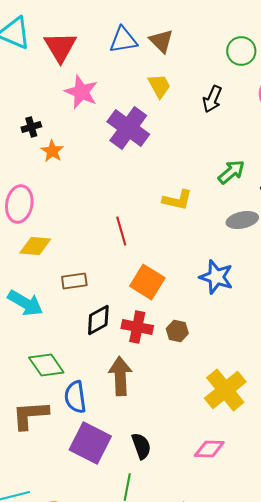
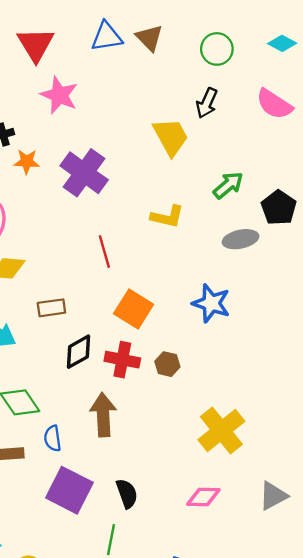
green circle: (241, 51) -> (217, 49), moved
yellow trapezoid: (159, 86) -> (171, 137), moved, size x1.4
purple cross: (128, 128) -> (84, 173), moved
orange star: (52, 151) -> (27, 162), turned -30
blue semicircle: (75, 397) -> (53, 438), size x0.7

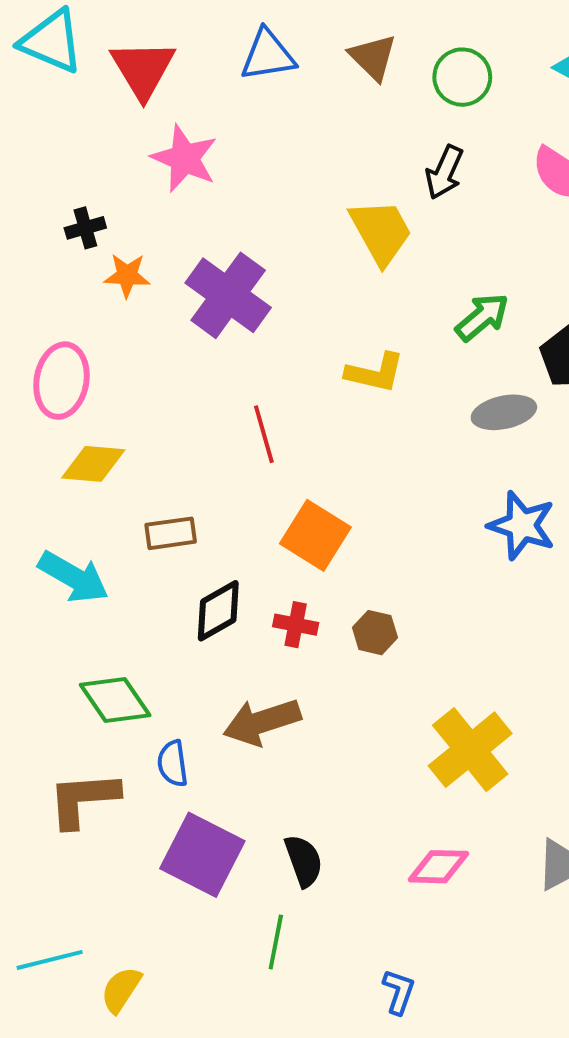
brown triangle: (149, 38) -> (373, 57), moved
blue star: (211, 303) -> (522, 525), moved
red cross: (122, 360) -> (296, 625), size x0.7
brown arrow: (103, 415) -> (262, 722), turned -105

